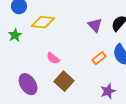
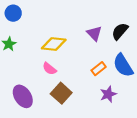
yellow diamond: (43, 22) -> (54, 44), moved
purple star: (108, 91) -> (108, 94), moved

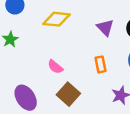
yellow diamond: (54, 44) -> (57, 19), moved
orange rectangle: (99, 69) -> (101, 64), moved, turned -64

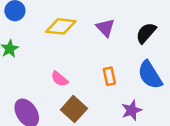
purple triangle: (105, 28) -> (105, 28), moved

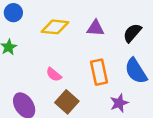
purple triangle: (105, 28) -> (95, 28), turned -42
orange rectangle: (109, 76) -> (99, 72), size x1.5

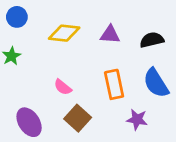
black semicircle: (132, 33) -> (152, 40), turned 36
purple star: (119, 103) -> (137, 120), turned 30

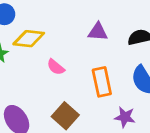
yellow diamond: (64, 33) -> (29, 39), moved
pink semicircle: (63, 87) -> (56, 67), moved

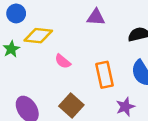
purple triangle: (98, 32) -> (96, 17), moved
purple star: (125, 117) -> (125, 107), turned -30

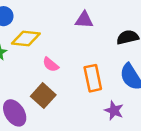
brown square: (71, 105) -> (43, 96), moved
purple star: (125, 107) -> (114, 110), turned -30

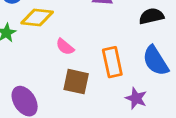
brown square: (43, 96) -> (76, 82), moved, turned -30

